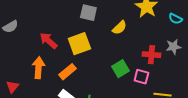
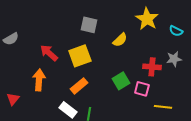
orange rectangle: (67, 72) -> (79, 86), moved

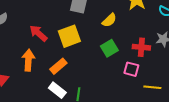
green square: (121, 81) -> (109, 48), moved
orange rectangle: (79, 86) -> (58, 66), moved

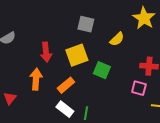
red arrow: (38, 33) -> (46, 52), turned -138
green square: (109, 48) -> (102, 70), moved, turned -36

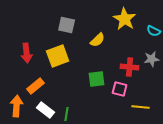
green square: (102, 70) -> (97, 79), moved, turned -30
orange arrow: (36, 79) -> (17, 106), moved
orange rectangle: (66, 85) -> (36, 86), moved

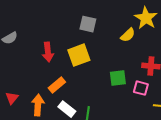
yellow semicircle: (98, 40) -> (128, 35), moved

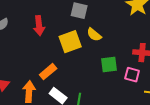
yellow semicircle: (128, 35) -> (94, 35), moved, turned 84
red arrow: (48, 52) -> (39, 26), moved

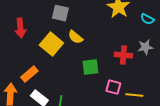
yellow square: (70, 42) -> (51, 44), turned -30
pink square: (132, 75) -> (113, 87), moved

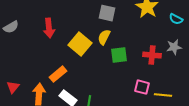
gray square: (60, 13) -> (107, 13), moved
yellow semicircle: (75, 37) -> (104, 37), turned 77
green square: (90, 67) -> (119, 55), moved

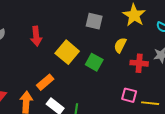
yellow semicircle: (104, 37) -> (120, 45), moved
green square: (119, 55) -> (94, 62), moved, turned 36

